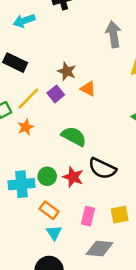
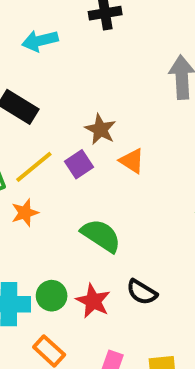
black semicircle: (102, 168) -> (142, 292), size x0.7

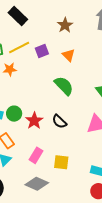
brown star: (100, 129) -> (65, 25), moved
green semicircle: (101, 236) -> (64, 86), moved

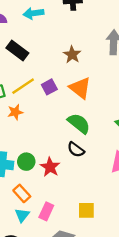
orange triangle: (69, 55) -> (80, 88), size x1.5
black semicircle: (59, 121) -> (76, 150), moved
pink rectangle: (36, 155) -> (46, 211), moved

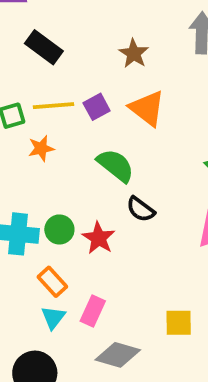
yellow line: (23, 86) -> (54, 106), turned 30
green semicircle: (79, 123) -> (116, 165), moved
yellow square: (86, 210) -> (179, 323), moved

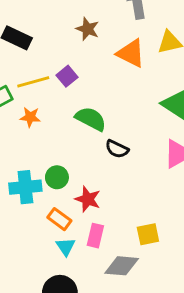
orange triangle: (147, 108) -> (131, 53), moved
orange star: (41, 148) -> (30, 117), turned 30
red star: (99, 238) -> (88, 199), moved
yellow square: (179, 323) -> (148, 234), moved

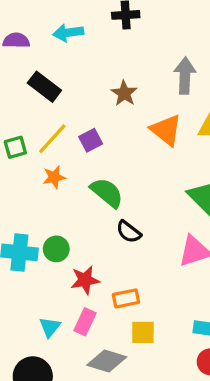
yellow line: (33, 82) -> (52, 139), turned -44
orange star: (30, 117) -> (54, 177), moved, turned -30
red star: (88, 199) -> (85, 280), turned 30
orange rectangle: (59, 219) -> (126, 298), moved, turned -60

